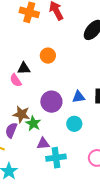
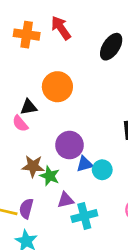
orange circle: (48, 56) -> (57, 87), size x1.5
blue triangle: (79, 97) -> (85, 164), moved
purple semicircle: (11, 130) -> (26, 209), moved

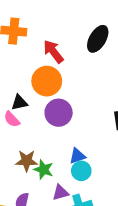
red arrow: (61, 28) -> (53, 52), moved
purple circle: (69, 145) -> (59, 113), moved
cyan circle: (102, 170) -> (81, 171), moved

